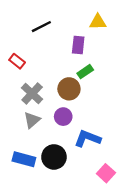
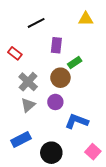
purple rectangle: (78, 45) -> (56, 45), moved
black circle: (54, 157) -> (51, 153), moved
blue rectangle: (24, 159) -> (21, 139), turned -42

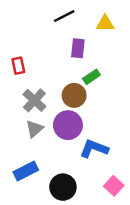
black line: (36, 23) -> (64, 16), moved
purple rectangle: (56, 45) -> (78, 48), moved
red rectangle: (15, 53) -> (18, 66), turned 40
purple circle: (55, 102) -> (68, 125), size x1.5

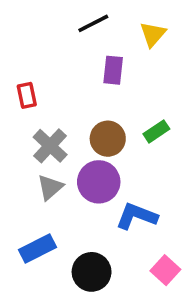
yellow triangle: (105, 23) -> (153, 34), turned -48
green rectangle: (91, 77) -> (156, 131), moved

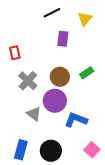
gray triangle: (50, 187) -> (34, 114), moved, turned -42
blue rectangle: (37, 249) -> (21, 150), moved, turned -48

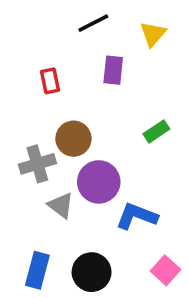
red rectangle: (15, 53) -> (50, 81), moved
brown circle: (60, 77) -> (73, 139), moved
gray cross: (28, 81) -> (37, 164), moved, turned 30

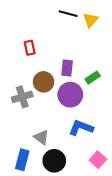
black line: (93, 23) -> (68, 14), moved, turned 42
purple rectangle: (113, 70) -> (67, 68), moved
purple circle: (99, 182) -> (70, 95), moved
gray triangle: (61, 205) -> (41, 137), moved

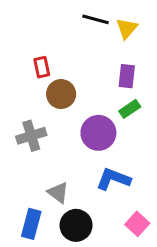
purple rectangle: (67, 68) -> (127, 76), moved
brown circle: (44, 82) -> (61, 94), moved

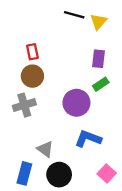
brown circle: (61, 94) -> (32, 76), moved

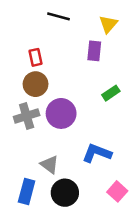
black line: (74, 15) -> (59, 16), moved
purple rectangle: (98, 59) -> (94, 51), moved
purple circle: (76, 103) -> (61, 113), moved

